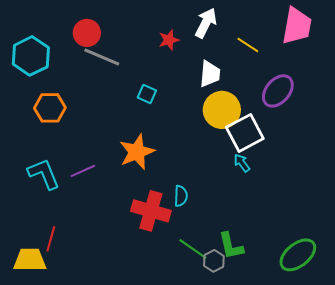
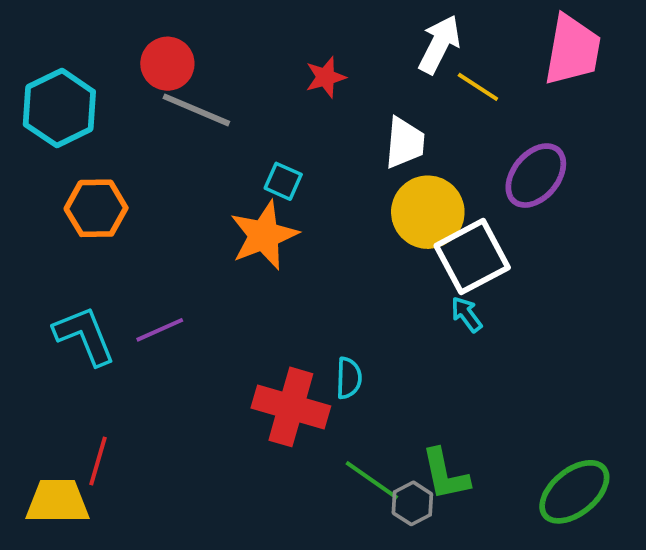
white arrow: (206, 23) -> (439, 44), moved
orange star: (137, 152) -> (264, 235), moved

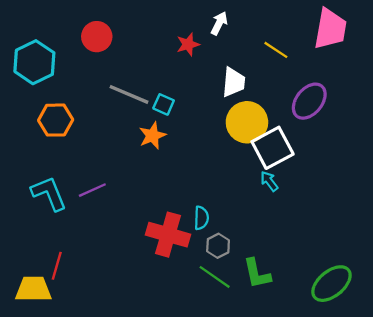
white arrow: (439, 44) -> (219, 23), moved, size x0.7
gray line: (196, 110) -> (129, 94), moved
orange star: (264, 235) -> (152, 136), size x0.7
gray hexagon: (412, 503) -> (218, 246), moved

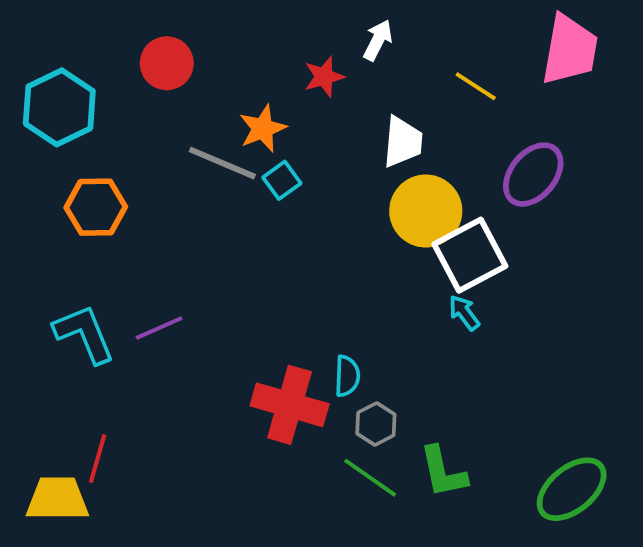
cyan square: (164, 104) -> (282, 180), turned 30
orange star: (152, 136) -> (263, 128), moved

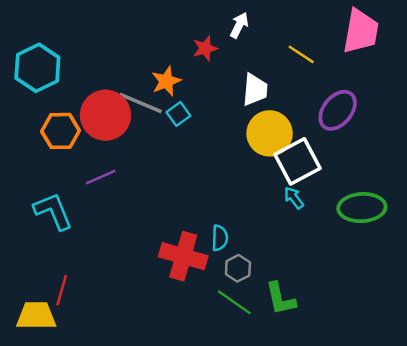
red circle: (167, 63) -> (105, 115), moved, size x1.5
purple line: (159, 328) -> (101, 177), moved
green ellipse: (572, 489) -> (362, 208), moved, turned 36

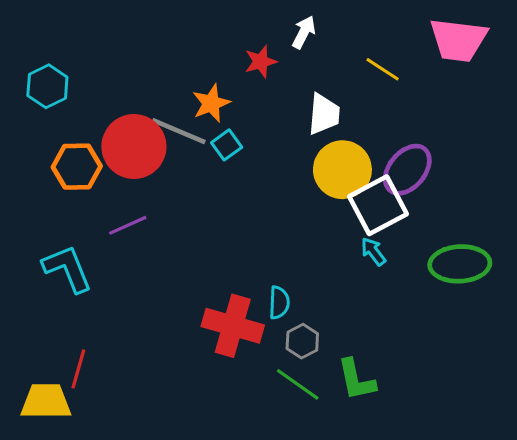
pink trapezoid: (361, 31) -> (458, 40), turned 87
cyan hexagon: (37, 68) -> (47, 86), size x0.7
purple ellipse: (338, 110) -> (407, 170), moved

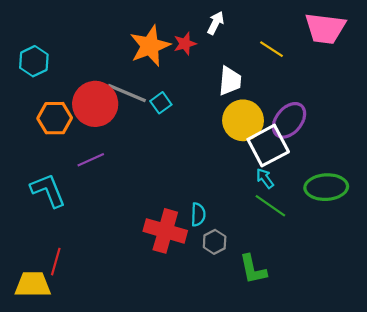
orange star: (211, 103) -> (150, 46), moved, size x1.5
green line: (298, 384) -> (270, 206), moved

